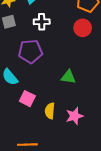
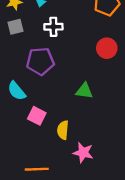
red circle: (83, 28) -> (107, 48), moved
pink star: (74, 116) -> (83, 153), moved, turned 30

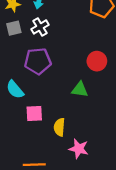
white cross: (53, 27) -> (40, 27), moved, turned -30
red circle: (107, 48) -> (97, 61), moved
pink square: (37, 116) -> (34, 113), turned -30

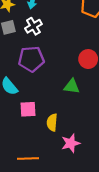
pink star: (79, 149) -> (71, 143), turned -30

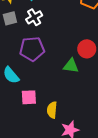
green triangle: (72, 86) -> (71, 66), moved

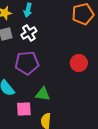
green triangle: (71, 66) -> (43, 94), moved

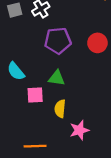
purple pentagon: (27, 63) -> (58, 41), moved

